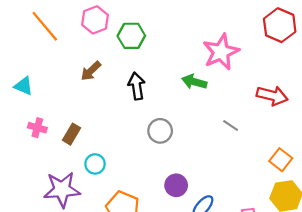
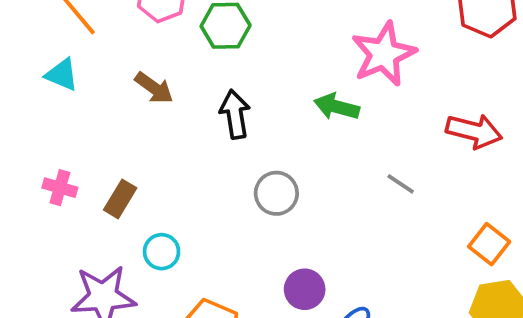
brown arrow: (91, 71) -> (154, 88), turned -100
cyan triangle: (23, 86) -> (62, 75), moved

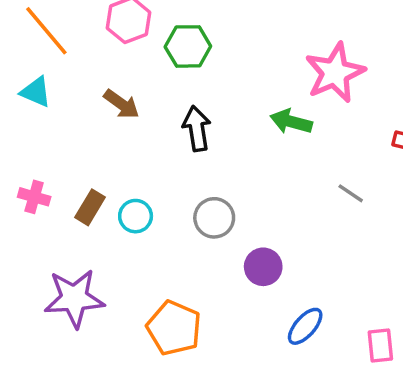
gray circle: (276, 193) -> (214, 218), moved
cyan circle: (162, 252) -> (136, 216), moved
purple circle: (305, 289) -> (263, 267), moved

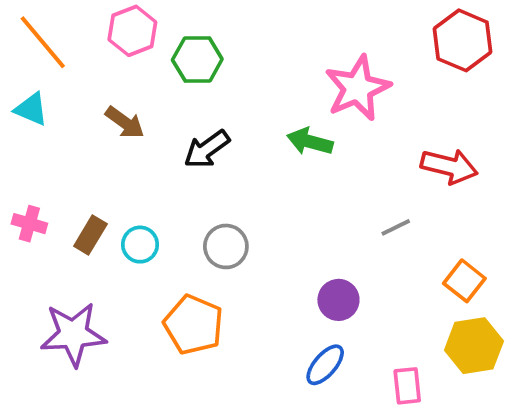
black arrow: (197, 129) -> (207, 149), turned -117
gray line: (351, 193) -> (396, 227), moved, turned -60
purple circle: (263, 267) -> (338, 300), moved
orange pentagon: (174, 328) -> (193, 325), moved

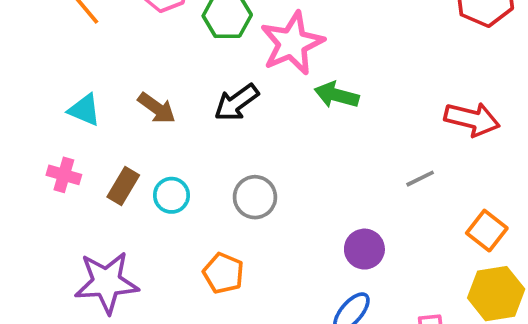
pink star: (358, 88) -> (292, 43), moved
cyan triangle: (31, 109) -> (84, 110), moved
brown arrow: (125, 122) -> (157, 108), moved
orange pentagon: (193, 325) -> (223, 273), size x0.7

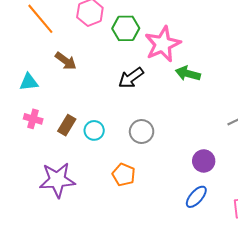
brown arrow: (157, 108) -> (66, 61), moved
cyan triangle: (84, 110) -> (29, 82), moved, turned -30

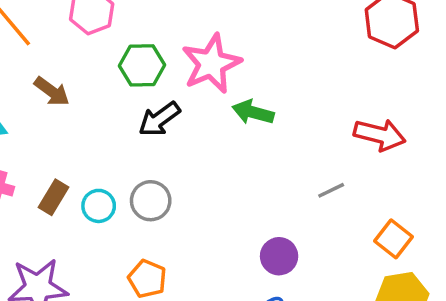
green hexagon: (126, 28) -> (142, 65), moved
gray circle: (142, 131) -> (151, 201), moved

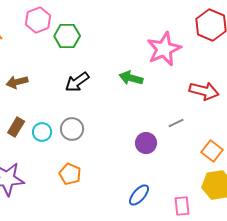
pink star: (211, 64) -> (164, 49), moved
green hexagon: (142, 65) -> (67, 36), moved
brown arrow: (52, 91) -> (17, 82), moved, turned 130
purple circle: (279, 256) -> (146, 143), moved

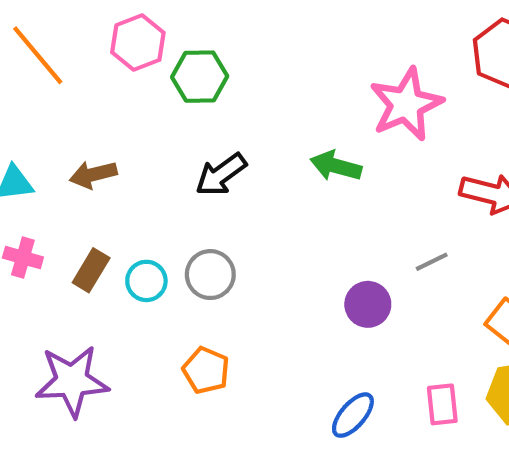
pink rectangle: (182, 206) -> (442, 404), moved

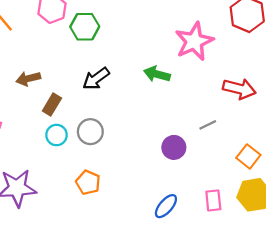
brown rectangle: (91, 270) -> (52, 105), moved

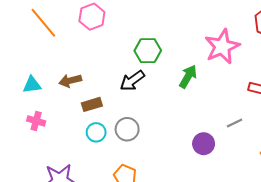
green hexagon: (85, 27) -> (148, 51), moved
green arrow: (157, 74) -> (188, 77), turned 105
brown rectangle: (52, 105) -> (92, 104), turned 42

